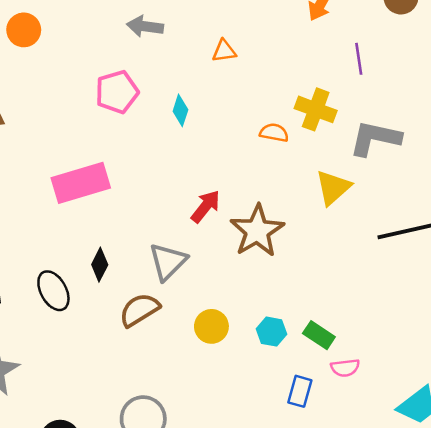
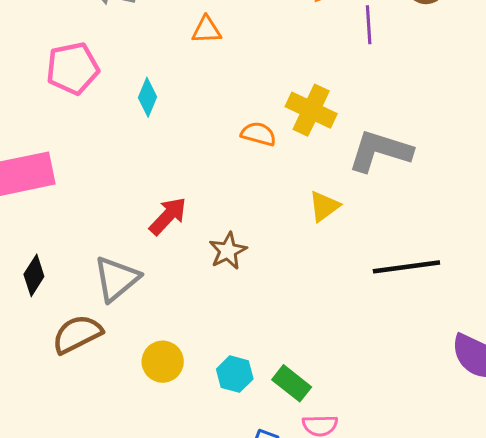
purple line: (359, 59) -> (369, 25), moved
yellow triangle: (333, 188) -> (324, 206), size x0.7
brown star: (257, 231) -> (228, 251), size x0.6

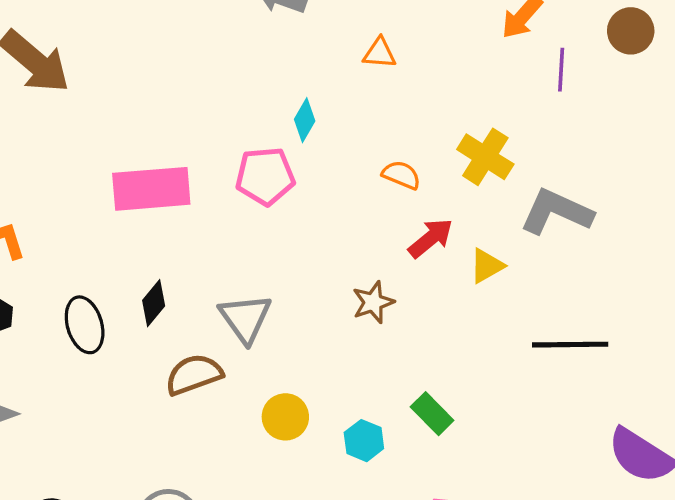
pink pentagon: (73, 68) -> (265, 176), moved
orange semicircle: (258, 134) -> (401, 175), moved
red arrow: (168, 216) -> (431, 238), moved
gray triangle: (117, 279) -> (245, 318), turned -33
green rectangle: (292, 383) -> (432, 414), moved

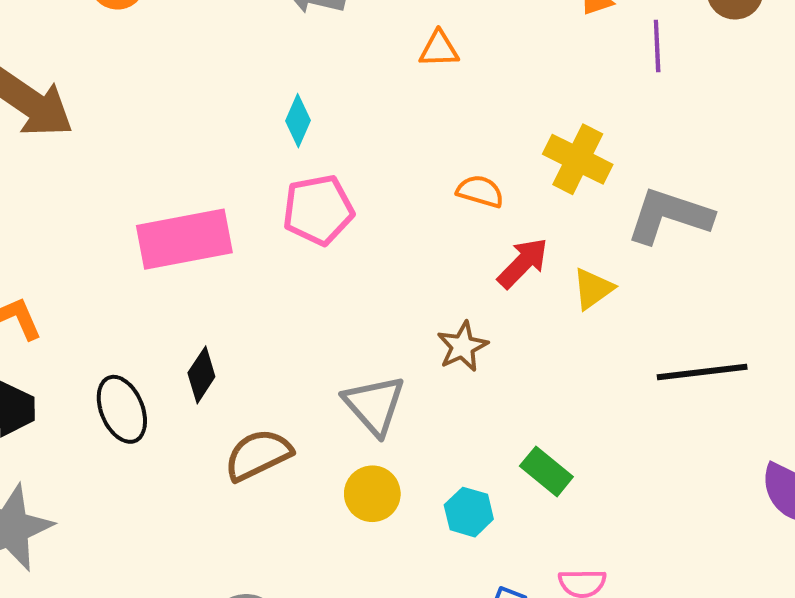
cyan diamond: (305, 120) -> (298, 121), moved
gray triangle: (245, 318) -> (374, 405), moved

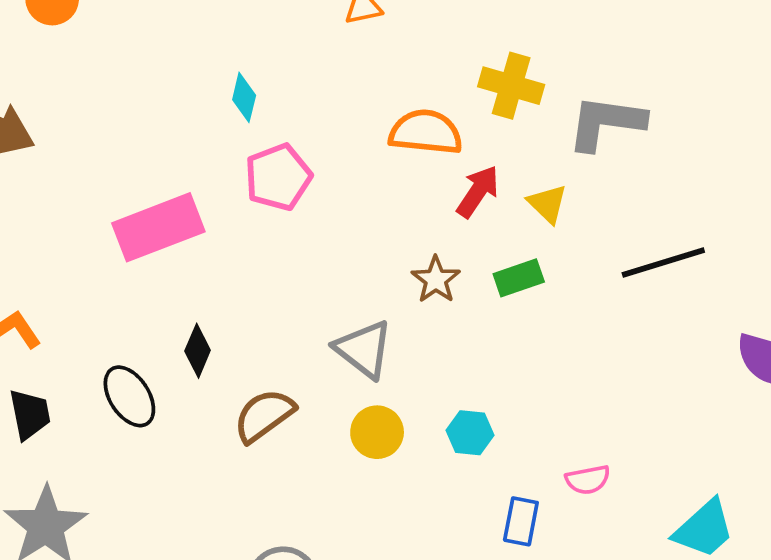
orange semicircle: (480, 191) -> (426, 132), size x1.6
yellow triangle: (593, 289) -> (547, 204), turned -30
green rectangle: (546, 471) -> (519, 278), moved, turned -48

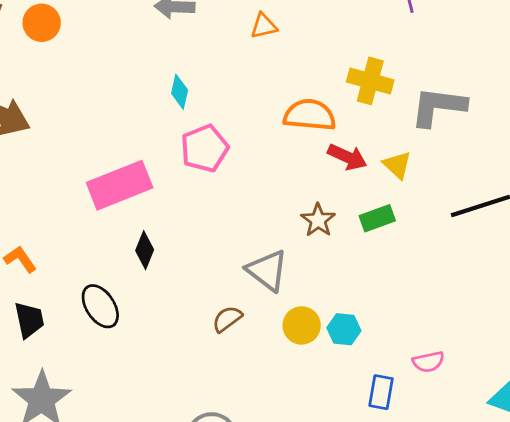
red arrow: (478, 192) -> (347, 157), turned 81
black diamond: (198, 351) -> (145, 250), moved
brown semicircle: (264, 415) -> (227, 319), moved, size x0.7
yellow circle: (377, 432) -> (302, 325), moved

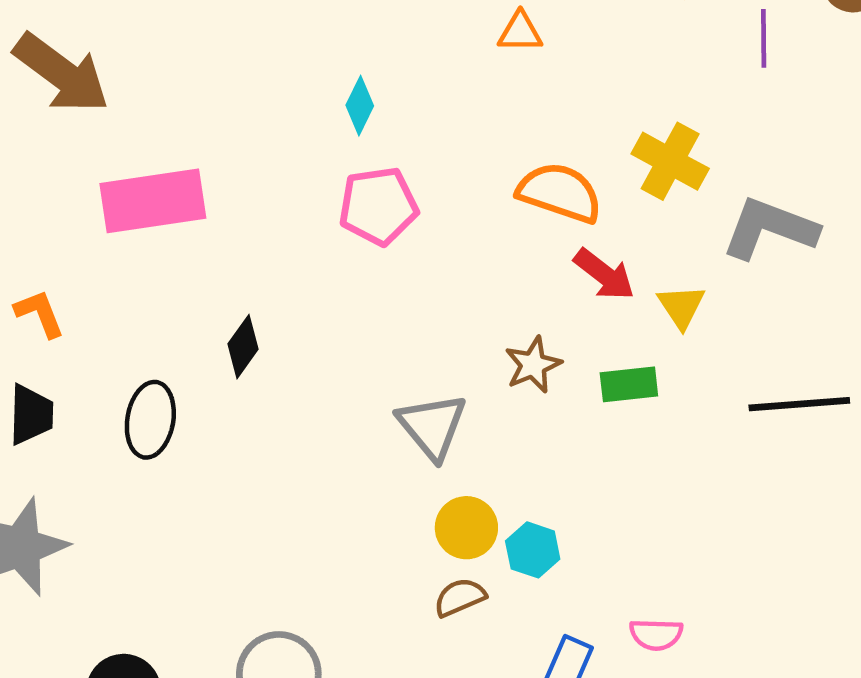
pink rectangle: (120, 185) -> (153, 201), moved
black ellipse: (100, 306) -> (150, 420), turned 30
brown semicircle: (227, 319) -> (460, 597), moved

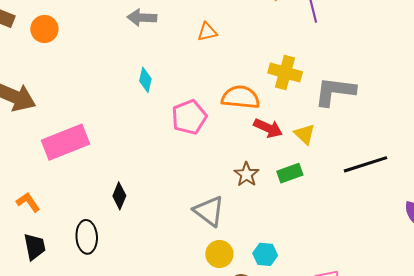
pink pentagon: (378, 206) -> (189, 117), moved
yellow circle: (466, 528) -> (219, 254), moved

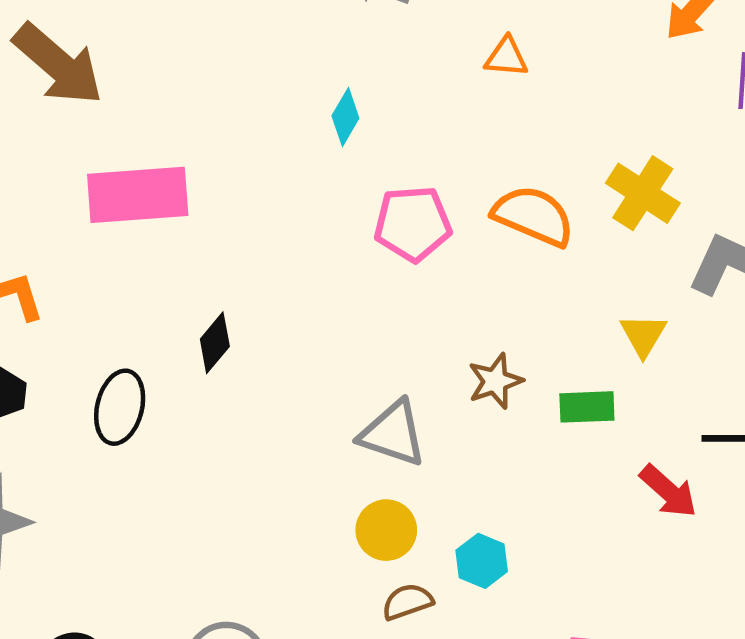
red arrow: (268, 128) -> (668, 491), moved
gray triangle: (209, 211) -> (393, 434), turned -36

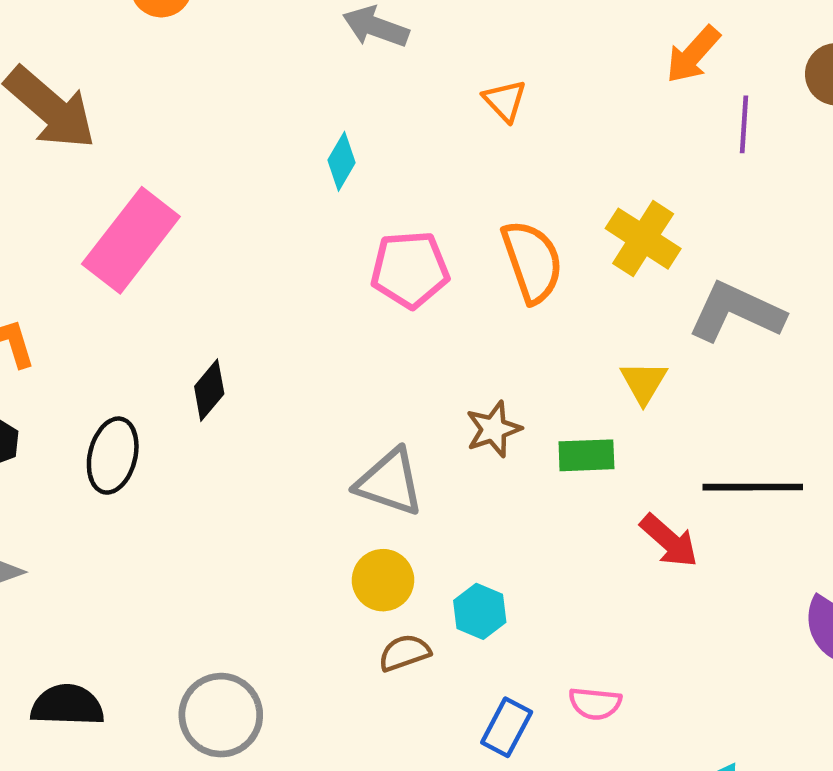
orange triangle: (506, 57) -> (505, 101), turned 42
pink rectangle: (138, 195) -> (131, 240), turned -48
orange semicircle: (533, 216) -> (532, 262), turned 48

